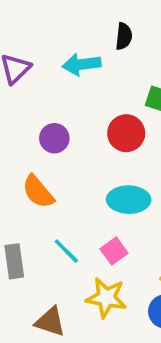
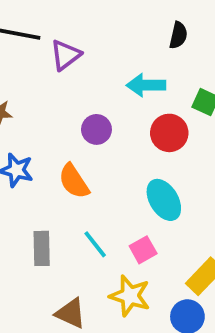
cyan arrow: (82, 64) -> (146, 85), moved
cyan ellipse: (129, 200) -> (164, 200), turned 51

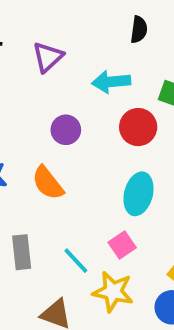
purple triangle: (65, 55) -> (48, 57), moved
cyan ellipse: (164, 200) -> (138, 194), turned 51
cyan line: (95, 244) -> (76, 261), moved

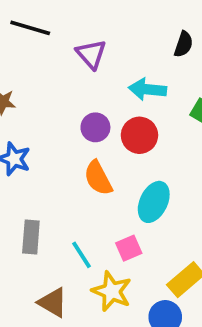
purple triangle: (48, 57) -> (91, 54), turned -40
red circle: (138, 127) -> (139, 135), moved
orange semicircle: (48, 183) -> (98, 178), moved

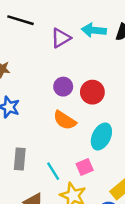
purple triangle: (91, 54) -> (61, 38), turned 40
cyan arrow: (148, 89) -> (94, 30), moved
orange semicircle: (98, 178) -> (65, 120), turned -30

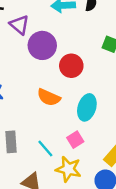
purple triangle: (61, 38) -> (19, 25), moved, turned -40
purple circle: (63, 87) -> (42, 45), moved, size x1.5

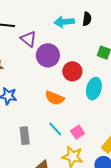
cyan ellipse: (87, 107) -> (94, 89), moved
cyan line: (45, 149) -> (55, 129), moved

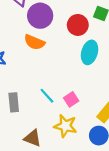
red circle: (72, 71) -> (78, 25), moved
orange semicircle: (55, 98) -> (34, 42), moved

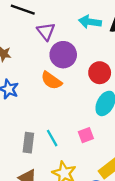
pink square: (71, 99) -> (86, 135), moved
gray rectangle: (14, 102) -> (28, 143), moved

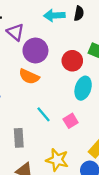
cyan line: (52, 138) -> (43, 114), moved

